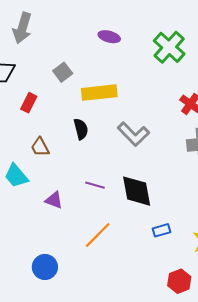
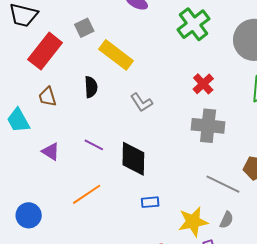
yellow rectangle: (99, 93) -> (116, 55), turned 32
red rectangle: (29, 103) -> (45, 51), size x1.8
gray L-shape: (133, 134) -> (141, 102), size x0.7

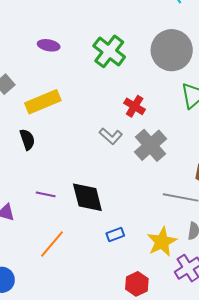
yellow rectangle: (116, 55) -> (43, 102), turned -44
gray L-shape: (141, 102) -> (111, 136), moved
gray cross: (208, 126) -> (151, 145), turned -32

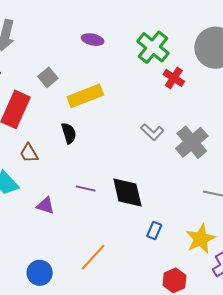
red cross: (135, 106) -> (174, 78), moved
blue rectangle: (115, 235) -> (154, 230), turned -48
orange line: (52, 244) -> (93, 257), moved

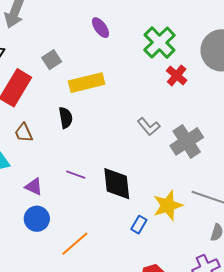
purple ellipse: (93, 40) -> (100, 28), turned 35
yellow star: (201, 239) -> (168, 205), moved
blue circle: (40, 273) -> (37, 219), moved

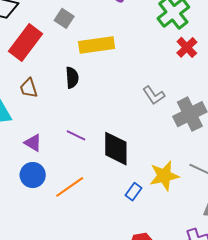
gray square: (52, 60) -> (64, 18), turned -30
orange line: (75, 244) -> (70, 187), moved

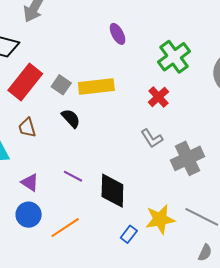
gray square: (64, 18) -> (61, 85), moved
red cross: (187, 47) -> (158, 97), moved
black semicircle: (72, 78) -> (71, 118), turned -40

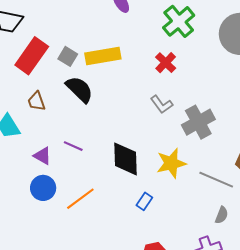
black semicircle: (71, 118) -> (79, 89), size x1.4
purple line: (73, 176) -> (73, 146), moved
yellow star: (160, 219) -> (171, 163), moved

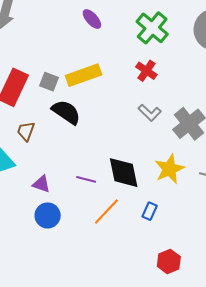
brown trapezoid: (36, 101) -> (26, 131), turned 50
purple line: (73, 146) -> (86, 179), moved
orange line: (80, 199) -> (106, 212), moved

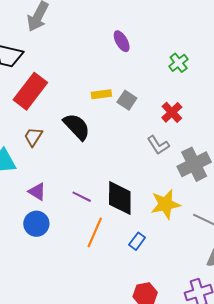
green cross: (152, 28) -> (179, 63), size x0.6
red cross: (146, 71) -> (172, 112), moved
yellow rectangle: (84, 75) -> (101, 94), size x0.6
gray square: (49, 82) -> (127, 100), moved
orange line: (106, 212) -> (95, 232), turned -32

